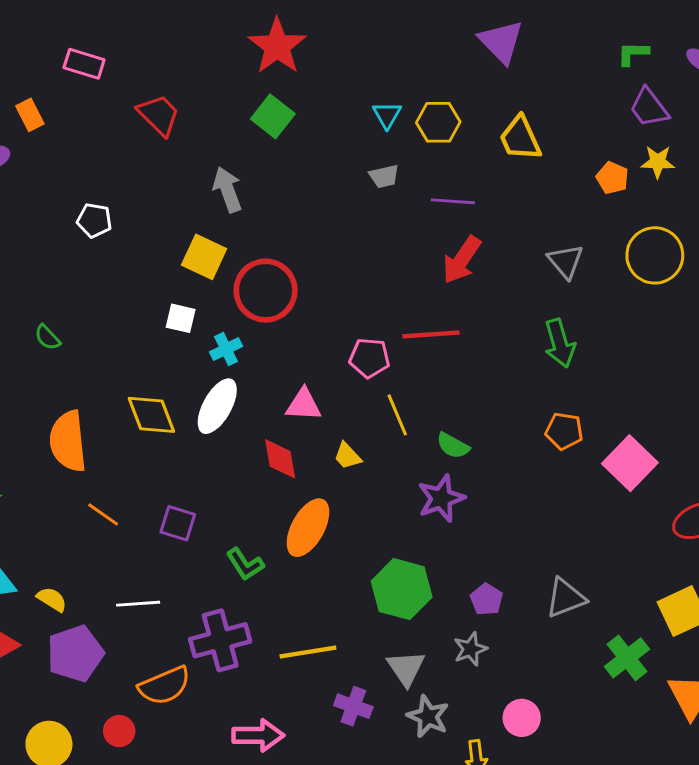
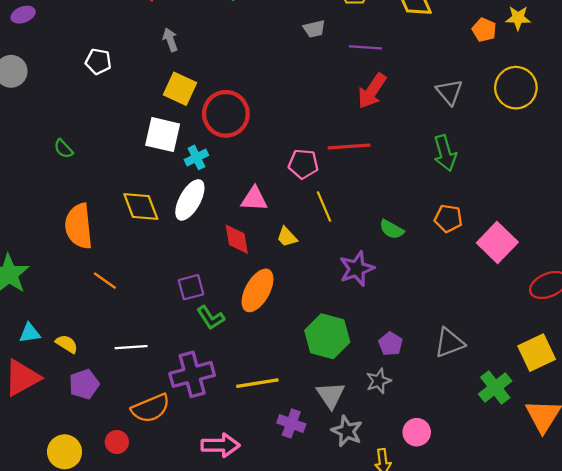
gray arrow: (227, 190) -> (170, 40), moved, size x0.7
white square: (181, 318) -> (163, 135), size x1.6
green semicircle: (453, 446) -> (392, 229), moved
purple square: (178, 523) -> (191, 287), moved, turned -32
purple pentagon: (75, 653) -> (84, 384), size x0.7

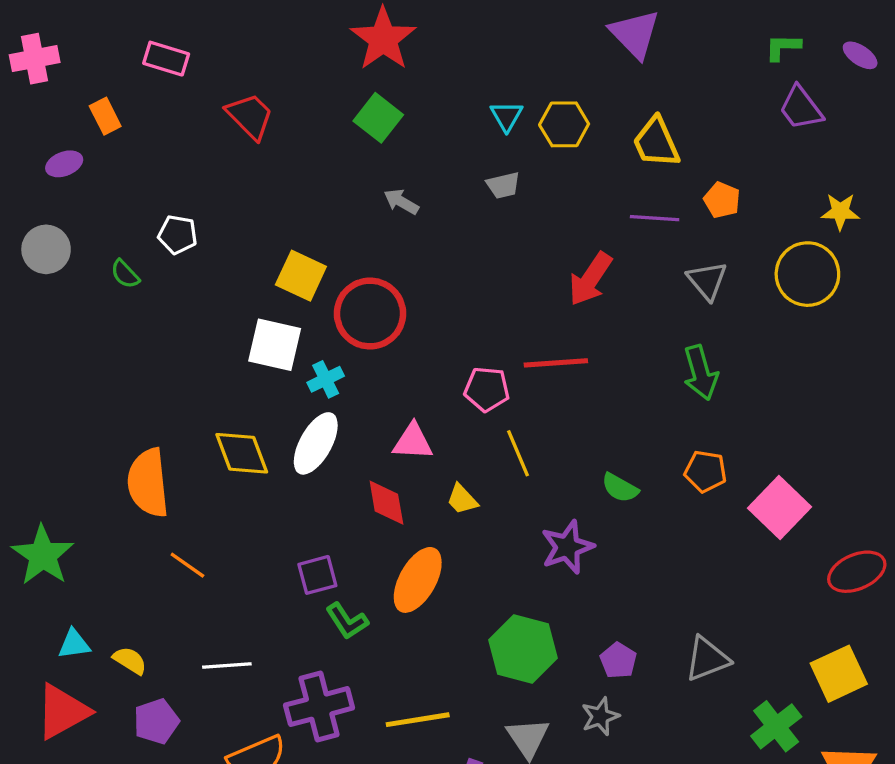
yellow star: (518, 18) -> (840, 212), moved
orange pentagon: (484, 30) -> (722, 200), moved
gray arrow: (170, 40) -> (401, 202), moved, turned -40
purple line: (365, 47) -> (655, 218), moved
green semicircle: (63, 149) -> (125, 274), moved

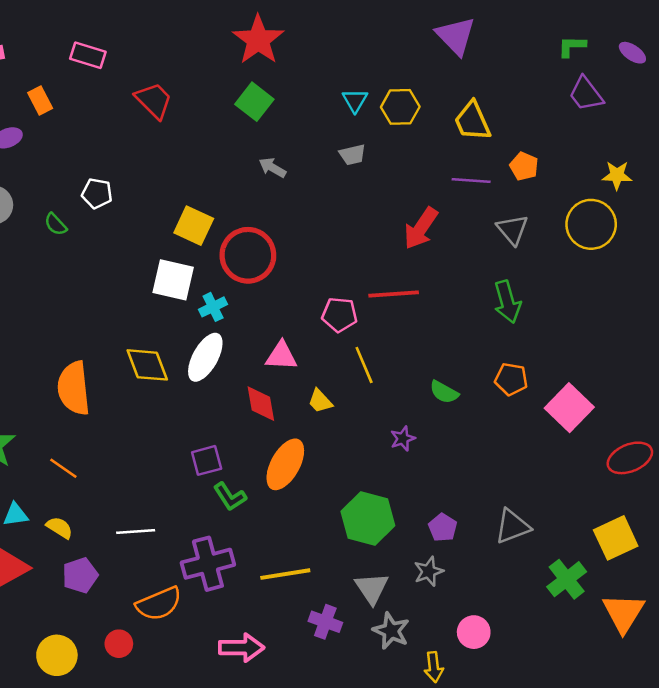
purple star: (567, 547) -> (403, 439), size x0.6
orange line: (187, 565) -> (63, 468), moved

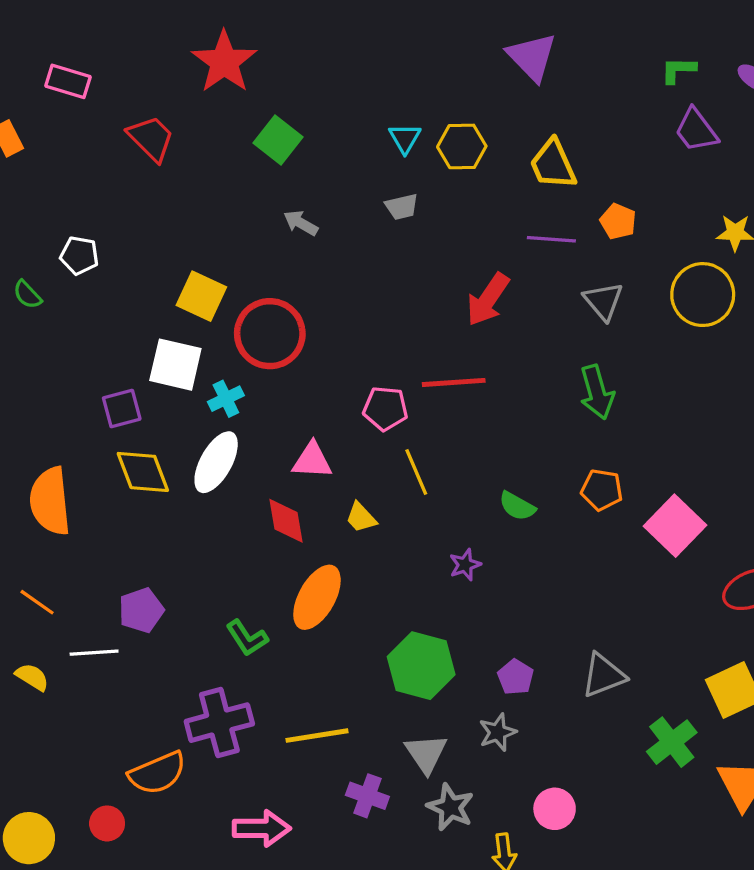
red star: (258, 40) -> (224, 62), moved
purple square: (207, 460) -> (122, 408), moved
white line: (136, 531) -> (94, 653), moved
purple pentagon: (80, 575) -> (141, 610), moved

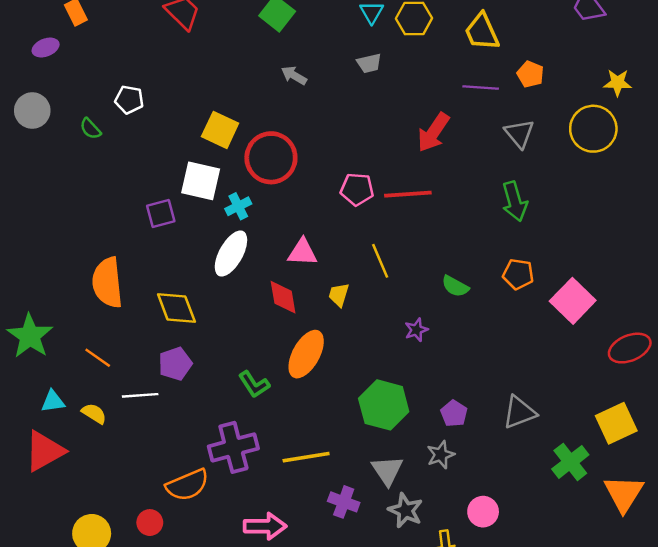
pink pentagon: (385, 408) -> (357, 189), moved
yellow diamond: (143, 472) -> (176, 308), moved
yellow trapezoid: (361, 518) -> (339, 295), turned 60

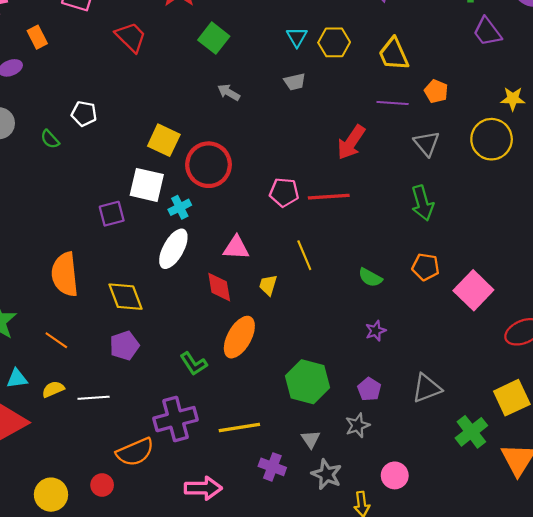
purple star: (416, 330) -> (376, 331), moved
white line: (140, 395) -> (94, 398), moved
yellow semicircle: (94, 413) -> (53, 389), turned -55
gray triangle: (387, 470) -> (311, 439), size x0.7

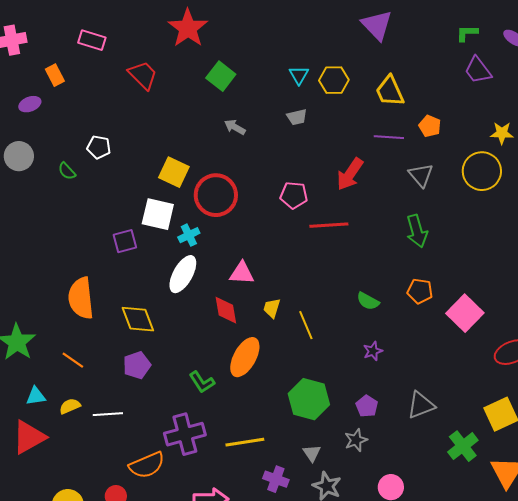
pink pentagon: (284, 192) -> (294, 195), moved
yellow line: (304, 255) -> (306, 325), moved

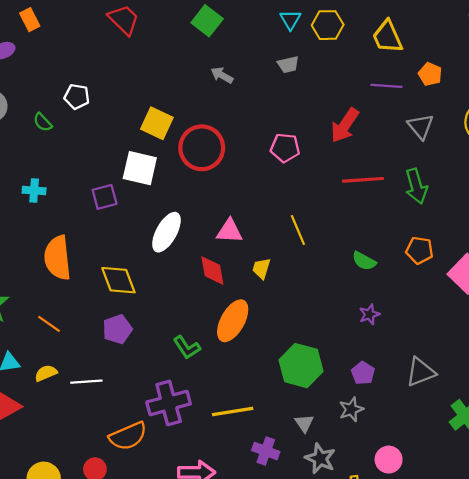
red line: (329, 225) -> (363, 180), moved
cyan cross: (189, 235) -> (34, 191), moved, turned 30
yellow line: (306, 325) -> (298, 230), moved

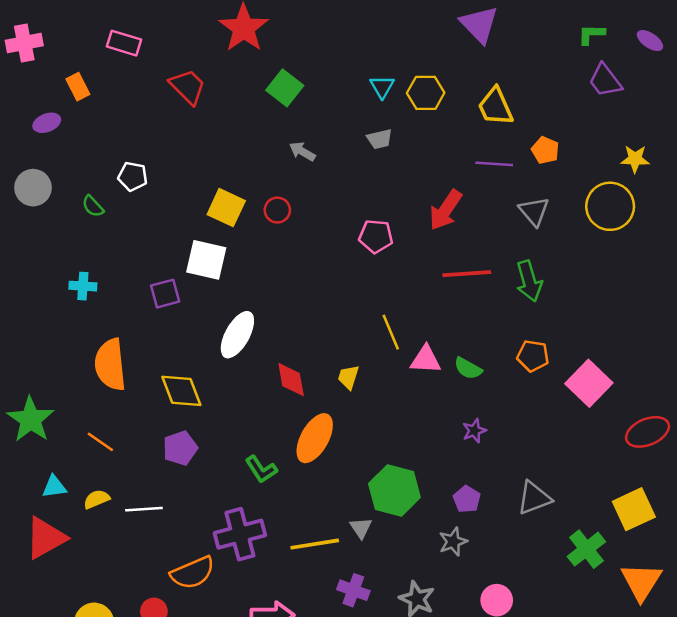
red circle: (202, 148) -> (277, 210), moved, size x0.5
pink triangle: (229, 231) -> (426, 360), moved
gray triangle: (304, 423) -> (361, 528), moved

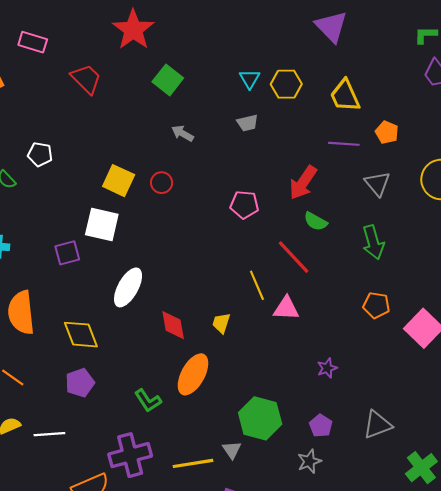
red line: (467, 274) -> (294, 257), moved, turned 51
green semicircle: (468, 368) -> (316, 221), moved

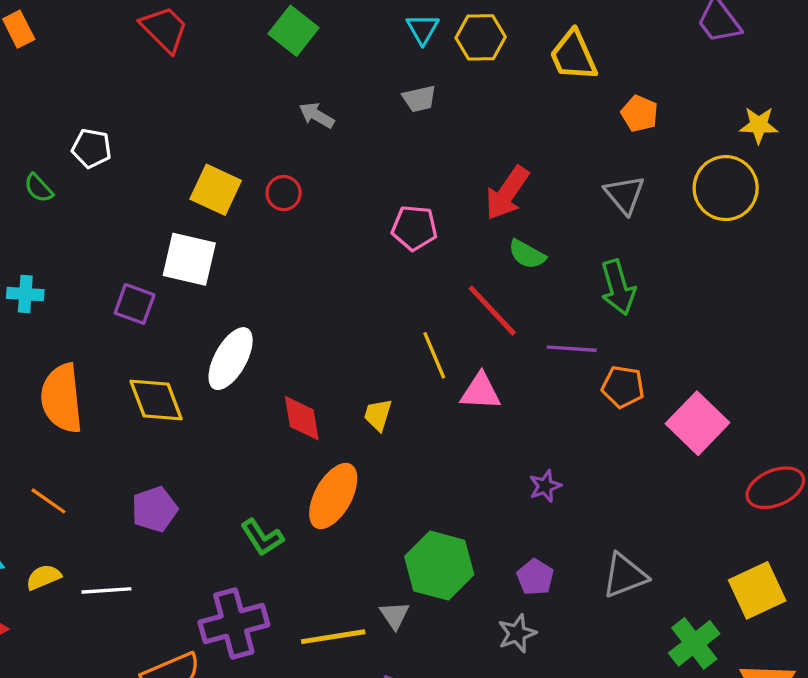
purple line: (344, 144) -> (572, 349), moved
purple square: (67, 253) -> (135, 304), turned 35
yellow diamond: (81, 335) -> (156, 400), moved

